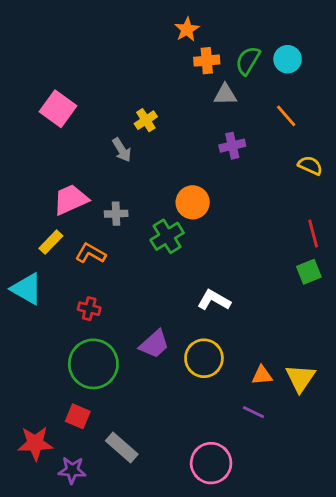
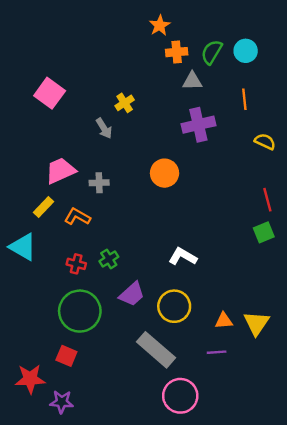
orange line: (286, 116) -> (244, 99), turned 35
purple cross: (232, 146) -> (198, 125), size x1.5
green cross: (167, 236) -> (109, 259), moved, size x0.7
purple line: (254, 412) -> (217, 352), turned -30
gray rectangle: (122, 448) -> (156, 350), moved, size x1.4

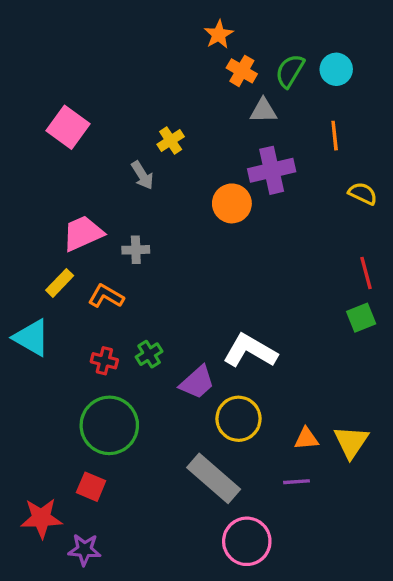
orange cross: (177, 52) -> (242, 71), turned 35
orange circle: (165, 173) -> (232, 203), moved
white L-shape: (183, 257) -> (250, 351), size x1.4
purple trapezoid: (132, 294) -> (197, 382), moved

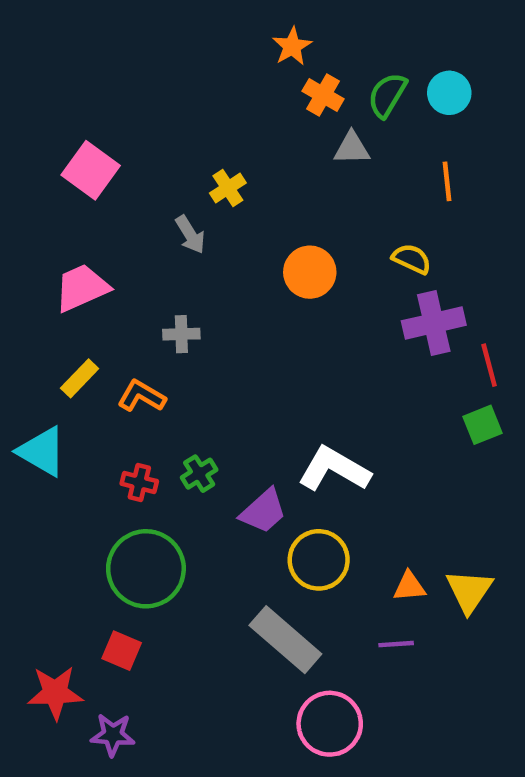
purple cross: (272, 170) -> (434, 323), moved
yellow semicircle: (363, 193) -> (412, 259), moved
pink trapezoid: (83, 233) -> (82, 288), moved

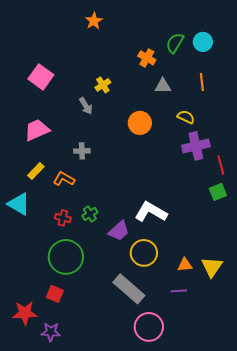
orange star: (292, 46) -> (94, 21), moved
orange cross: (323, 95) -> (147, 58), moved
gray triangle: (352, 148) -> (163, 86), moved

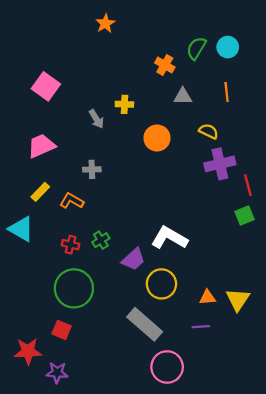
yellow cross: (103, 85) -> (124, 104), moved, turned 35

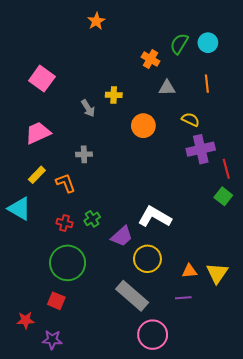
orange L-shape: (72, 201) -> (66, 183), turned 40
green square: (245, 215) -> (223, 196), turned -30
red star: (28, 351) -> (26, 320), size x0.7

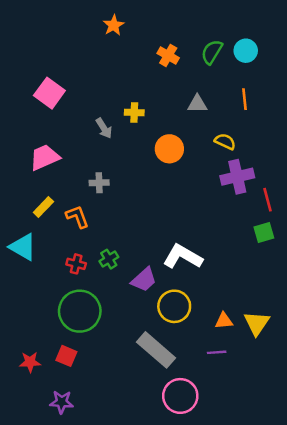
orange cross: (151, 59) -> (168, 56), moved
green square: (223, 196) -> (264, 232), turned 36
red star: (26, 320) -> (30, 362), moved

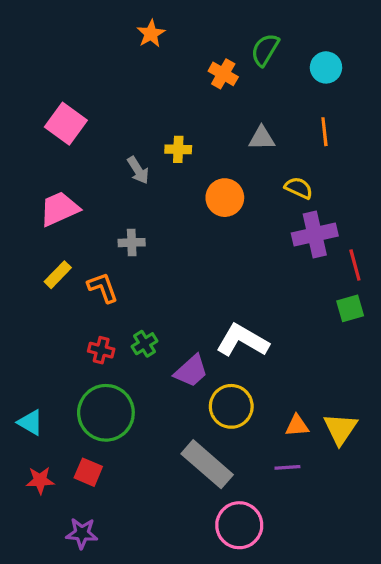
green semicircle: (212, 52) -> (265, 50), moved
cyan triangle: (23, 247) -> (30, 422), moved, size x0.7

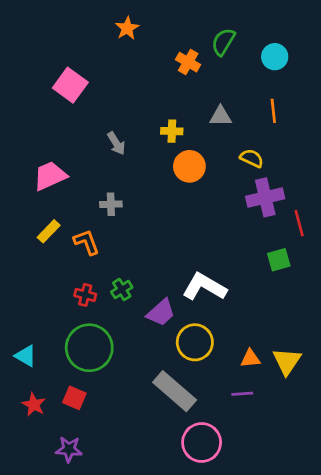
pink square: (66, 124) -> (70, 85), moved
yellow cross: (178, 149) -> (172, 131), moved
green square: (350, 308) -> (279, 260), moved
red star: (40, 480) -> (34, 405), turned 30

